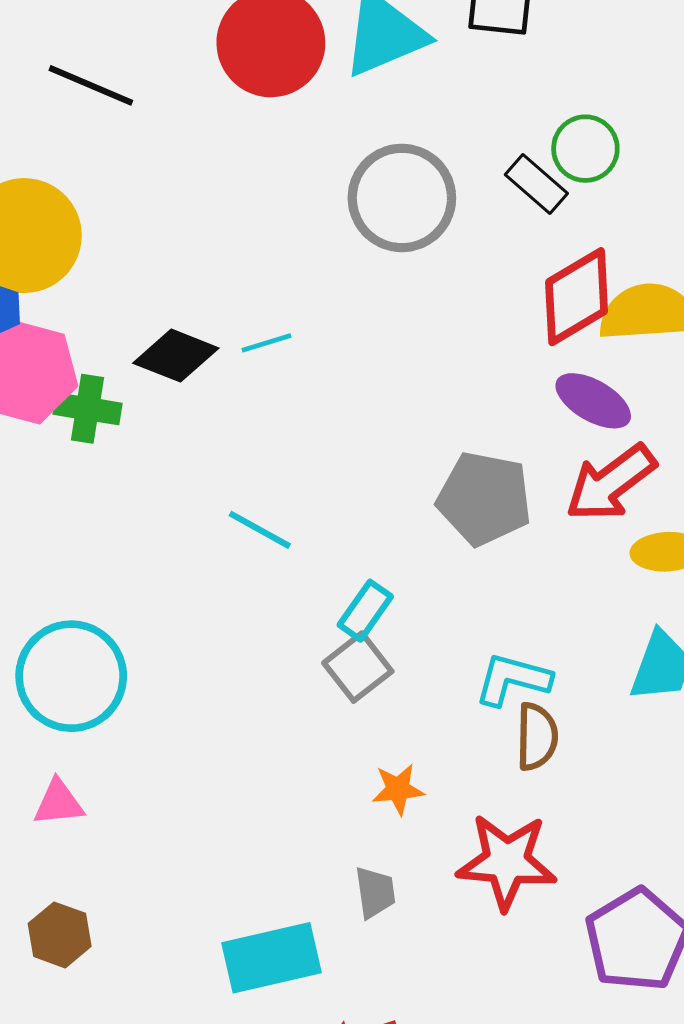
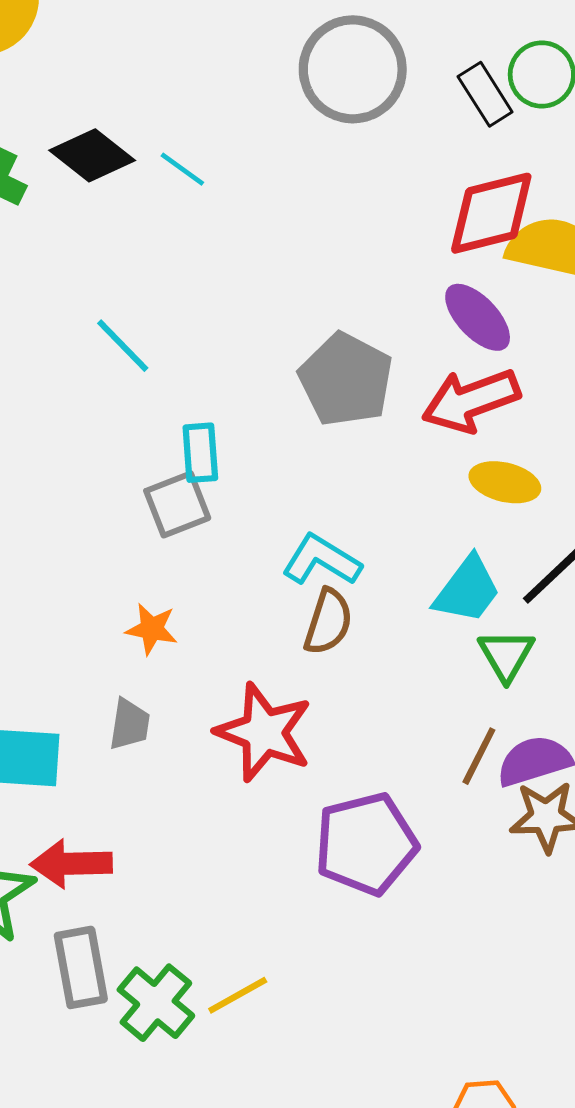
cyan line: (267, 343) -> (182, 169), turned 36
cyan rectangle: (365, 611) -> (200, 453), turned -56
orange star: (398, 789) -> (152, 629), moved

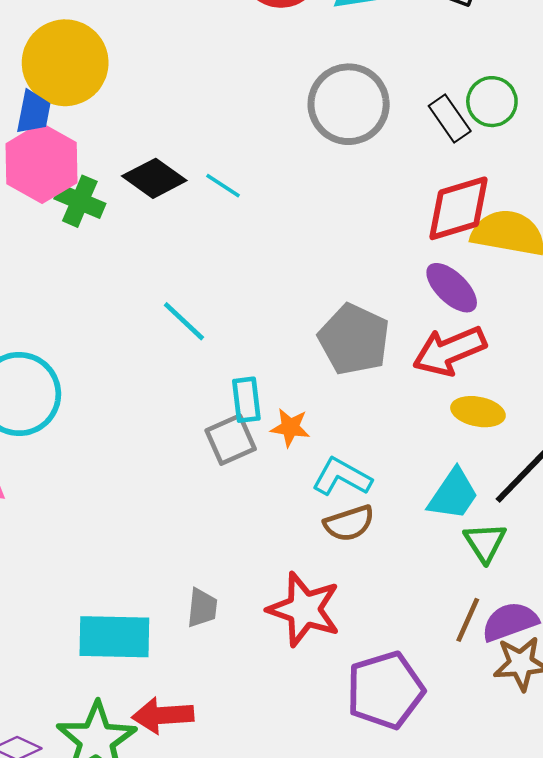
brown semicircle: (328, 622) -> (349, 523), turned 57
orange star: (152, 629) -> (290, 428), moved

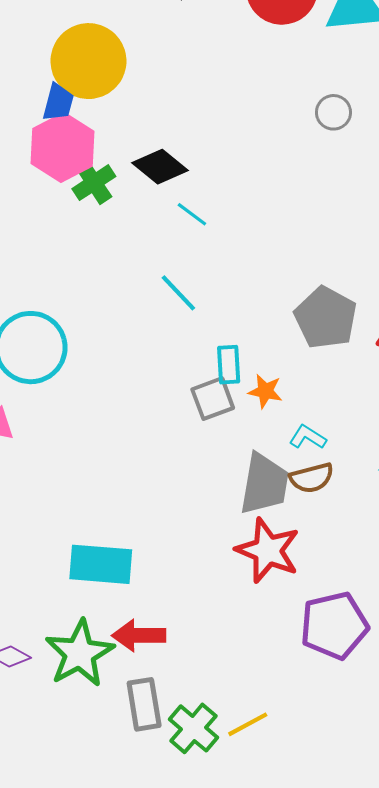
gray circle: (349, 104) -> (333, 112), size x0.5
cyan line: (223, 186) -> (192, 214), moved
green cross: (80, 201) -> (94, 183), turned 30
cyan L-shape: (342, 477) -> (308, 437), size x0.7
gray trapezoid: (202, 608) -> (264, 484), moved, size x1.8

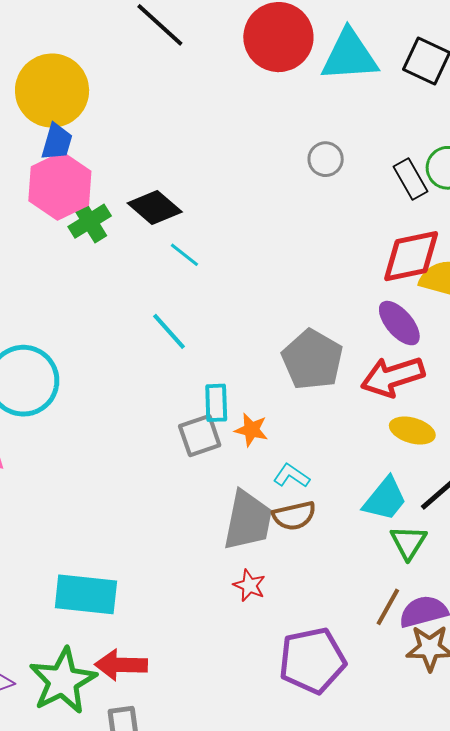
yellow circle: (88, 61) -> (52, 91), moved
red star: (268, 550) -> (249, 585), size x0.5

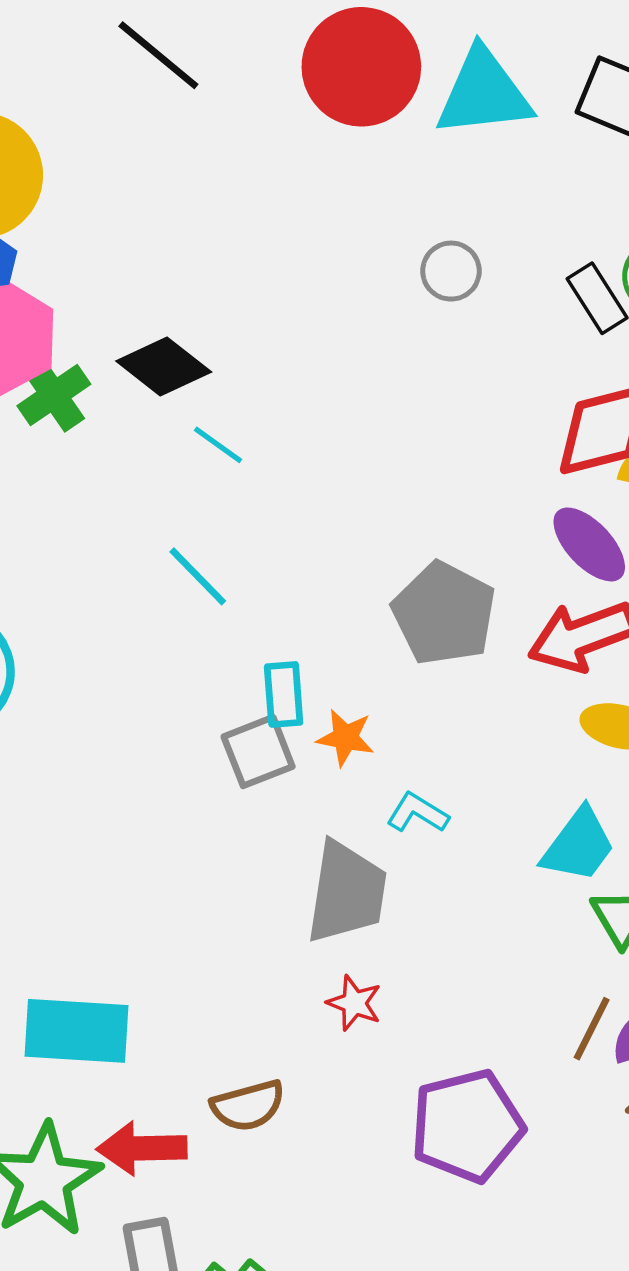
brown semicircle: (294, 516) -> (248, 1106), moved

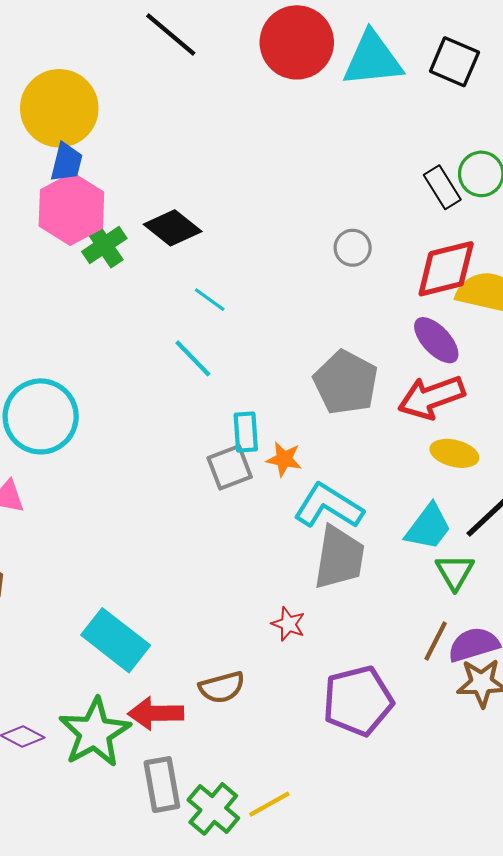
gray circle: (451, 271) -> (353, 248), moved
cyan line: (218, 445) -> (210, 300), moved
cyan L-shape: (417, 813) -> (328, 506), size x1.8
gray trapezoid: (347, 892) -> (339, 558), moved
cyan rectangle: (76, 1031) -> (116, 640), turned 34

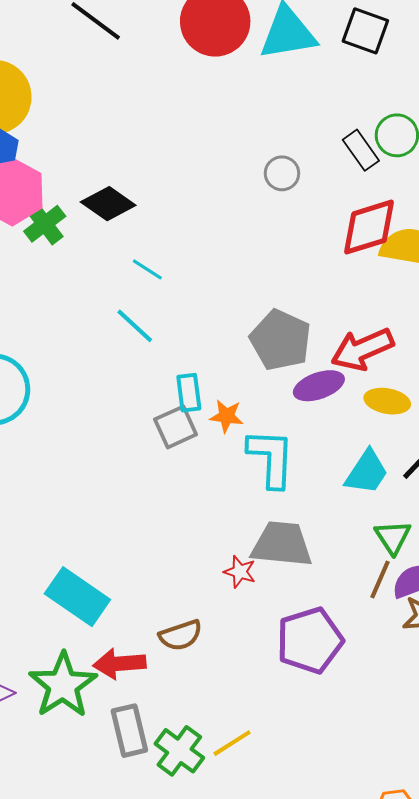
gray circle: (353, 248) -> (282, 173), moved
purple ellipse: (436, 340) -> (319, 386), moved, turned -63
cyan L-shape: (328, 506) -> (271, 458), turned 64
gray trapezoid: (339, 558) -> (282, 544), moved, turned -90
green triangle: (455, 572) -> (393, 537), moved

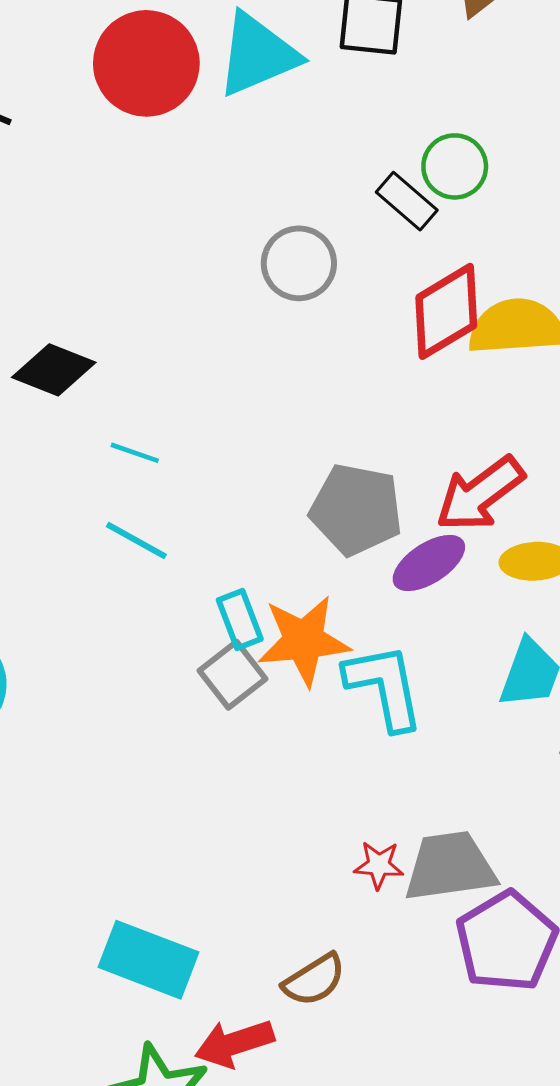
gray circle: (282, 173) -> (299, 263), size x1.4
orange star: (227, 416) -> (304, 641), size x1.8
gray trapezoid: (282, 544) -> (450, 866), moved

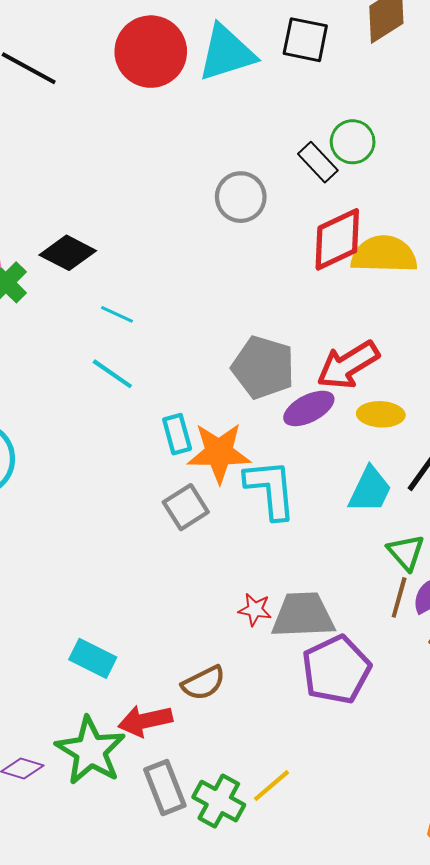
gray square: (233, 675) -> (186, 507), moved
cyan rectangle: (149, 960) -> (93, 658), size x0.7

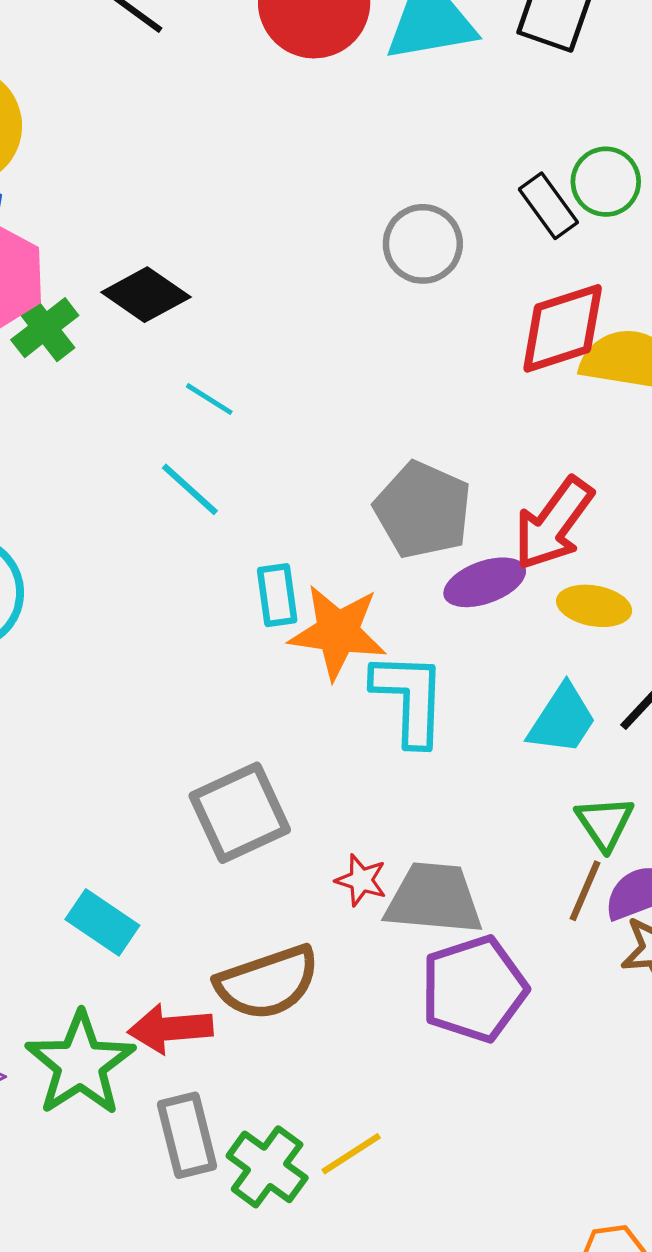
red arrow: (348, 365) -> (554, 524), turned -30
gray square: (186, 507) -> (240, 813), moved, size x1.4
brown semicircle: (203, 683) -> (267, 983), size x1.5

